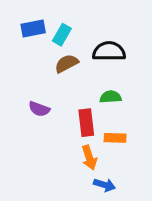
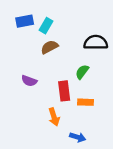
black semicircle: (109, 51) -> (96, 42), moved
green semicircle: (111, 97) -> (82, 72), turned -49
orange arrow: (89, 158) -> (54, 117), moved

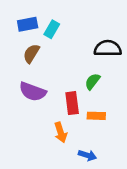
brown semicircle: (49, 47) -> (31, 53), moved, turned -30
purple semicircle: (29, 81) -> (33, 92), size x1.5

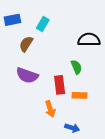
blue rectangle: (28, 24) -> (12, 20), moved
green semicircle: (92, 81) -> (76, 67), turned 120

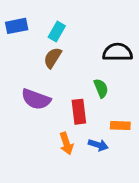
brown semicircle: (26, 44) -> (53, 58), moved
orange rectangle: (80, 95) -> (120, 126), moved
blue arrow: (72, 128) -> (98, 145), moved

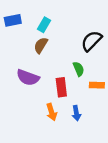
black semicircle: (118, 52) -> (91, 41), turned -45
orange rectangle: (120, 126) -> (97, 85), moved
blue arrow: (98, 145) -> (76, 113), turned 64

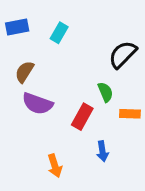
brown semicircle: (41, 45) -> (24, 72), moved
red rectangle: (61, 87) -> (82, 117), turned 36
orange arrow: (52, 112) -> (55, 166), moved

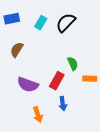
black semicircle: (123, 54) -> (66, 23), moved
purple semicircle: (37, 104) -> (28, 85), moved
blue arrow: (102, 151) -> (63, 104), moved

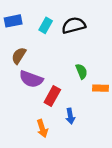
black semicircle: (66, 23) -> (74, 25), turned 30
red rectangle: (57, 81) -> (52, 96), moved
purple semicircle: (28, 85) -> (31, 79), moved

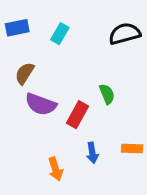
black semicircle: (74, 25) -> (125, 34), moved
orange rectangle: (101, 88) -> (132, 148), moved
red rectangle: (52, 96) -> (78, 115), moved

